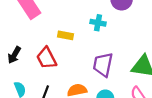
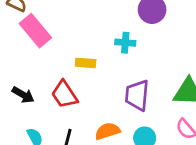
black arrow: (14, 55) -> (23, 95), turned -84

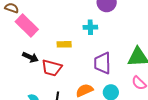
red trapezoid: (64, 94) -> (52, 68), turned -35
black arrow: (23, 95) -> (30, 57), moved

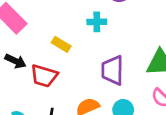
yellow rectangle: (64, 44) -> (61, 44), turned 32

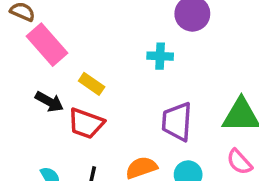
yellow rectangle: (61, 44) -> (92, 84), moved

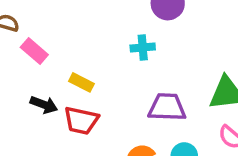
pink rectangle: (47, 45) -> (34, 51), size x0.7
purple trapezoid: (177, 122) -> (167, 107), turned 96

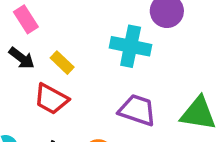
cyan cross: (143, 47) -> (131, 46), size x1.6
black arrow: (44, 105) -> (22, 58), moved

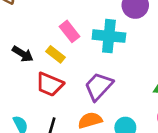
pink rectangle: (26, 19) -> (69, 31), moved
purple trapezoid: (137, 110) -> (99, 86), moved, turned -60

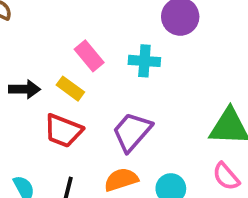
cyan cross: (109, 36) -> (144, 61), size x0.7
black arrow: (23, 54) -> (25, 89), turned -30

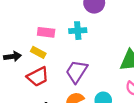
pink rectangle: (89, 56) -> (46, 32), turned -35
red trapezoid: (63, 131) -> (38, 77), turned -40

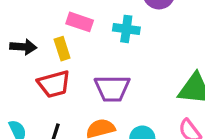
yellow rectangle: (38, 52) -> (62, 49), turned 32
purple trapezoid: (77, 72) -> (112, 88), turned -135

